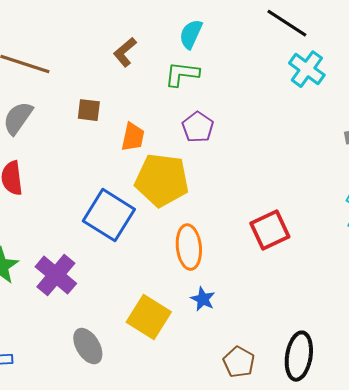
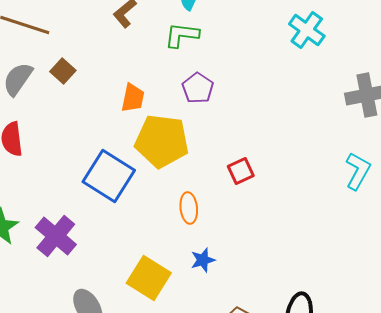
brown square: (89, 110) -> (63, 71), moved, turned 35
red square: (270, 230) -> (241, 171), moved, size x0.7
orange ellipse: (189, 247) -> (189, 208), size x0.7
blue star: (203, 299) -> (203, 260), turned 30

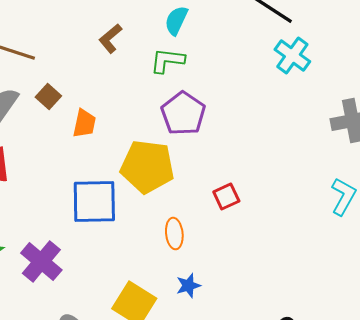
purple pentagon: (198, 88) -> (183, 114), size x1.4
orange trapezoid: (133, 98) -> (84, 124), moved
blue square: (109, 176) -> (94, 202), turned -33

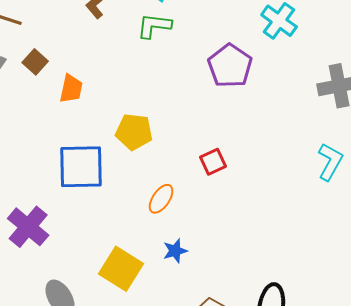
purple pentagon: (183, 114) -> (230, 66), moved
yellow pentagon: (147, 166) -> (134, 132), size x0.7
orange ellipse: (174, 234) -> (161, 199), turned 40

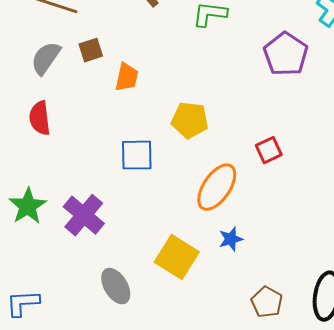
brown square: (35, 62) -> (91, 50), turned 30
blue square: (81, 167) -> (137, 155), size x0.7
orange ellipse: (161, 199) -> (217, 187), size x1.6

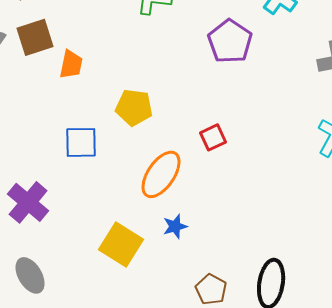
brown square: (91, 50) -> (35, 37), size x1.5
gray ellipse: (116, 286) -> (30, 275), moved

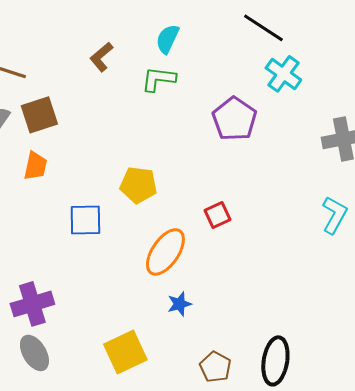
orange trapezoid: (71, 64) -> (35, 166), moved
purple cross: (28, 202) -> (32, 304), moved, turned 33
yellow square: (121, 244) -> (125, 352), moved, turned 33

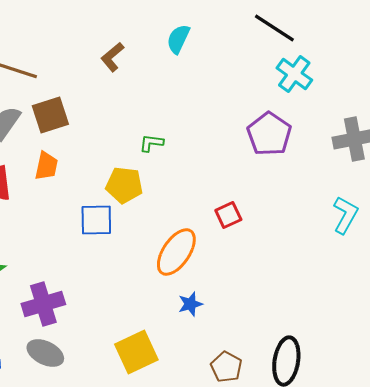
green L-shape: (158, 79) -> (151, 143), moved, size x0.7
purple pentagon: (234, 119) -> (269, 134), moved
yellow pentagon: (138, 185) -> (124, 185), moved
gray ellipse: (34, 353) -> (45, 353), turned -33

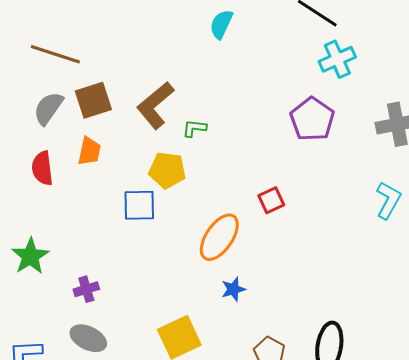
brown L-shape: (112, 57) -> (155, 105), moved, size x1.6
cyan cross: (294, 74) -> (337, 59), turned 30
purple cross: (43, 304) -> (86, 289), size x0.6

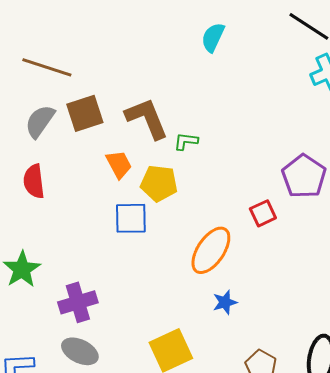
brown L-shape: (155, 105) -> (147, 118), turned 108
purple pentagon: (312, 119) -> (304, 176), moved
orange trapezoid: (89, 151) -> (119, 164), moved, turned -40
purple cross: (86, 289) -> (78, 302), size x1.5

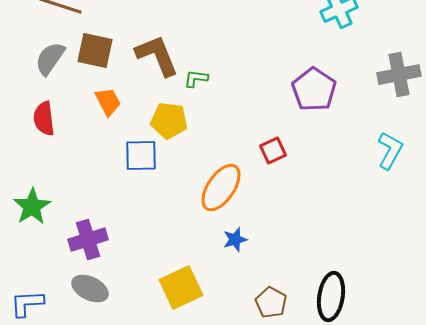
brown square: (85, 113) -> (95, 51), turned 30
orange trapezoid: (119, 164) -> (108, 102), moved
purple pentagon: (304, 176) -> (314, 90), moved

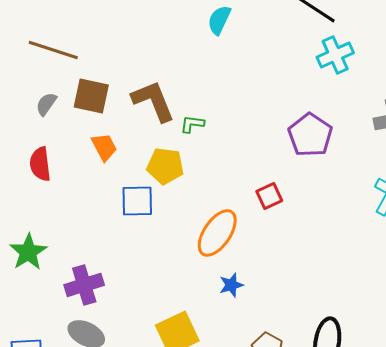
gray semicircle: (50, 59) -> (46, 104), size x0.7

